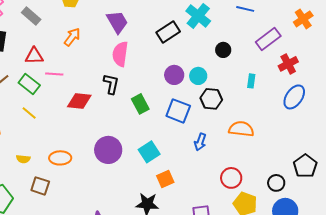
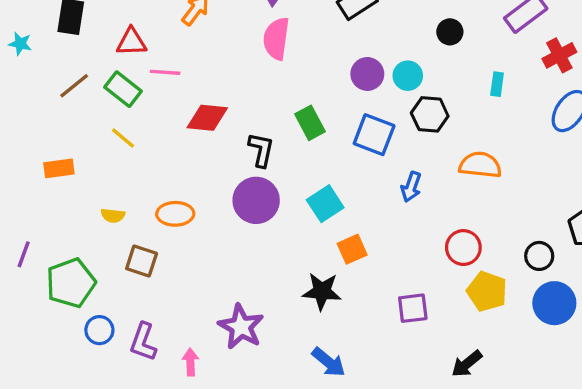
black L-shape: (111, 84) -> (261, 150), moved

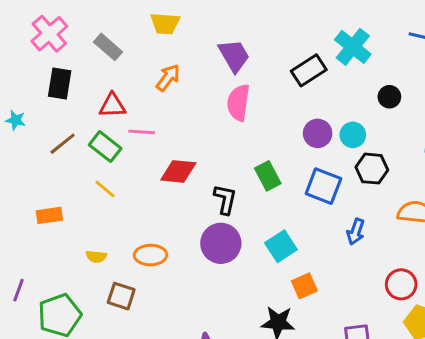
cyan star: (20, 44) -> (16, 120), moved

